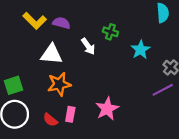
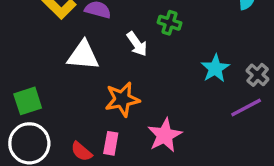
cyan star: (141, 50) -> (215, 68), moved
orange star: (59, 84) -> (122, 99), moved

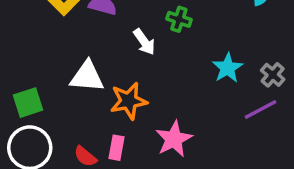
white triangle: (83, 55) -> (87, 77), moved

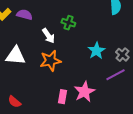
orange star: (129, 101) -> (50, 61), moved
pink star: (174, 139) -> (84, 92), moved
pink rectangle: (117, 148) -> (62, 97), moved

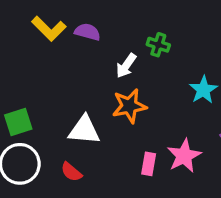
white arrow: (48, 36) -> (126, 66), turned 70
white triangle: (15, 56) -> (84, 130), moved

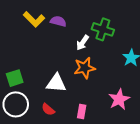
green cross: (158, 45) -> (103, 29), size x1.5
pink rectangle: (149, 164) -> (82, 111), moved

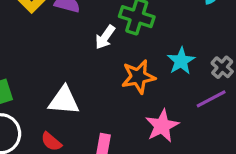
orange star: (85, 68) -> (138, 77), moved

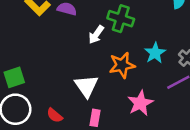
white triangle: (64, 100) -> (86, 86), moved, turned 50

